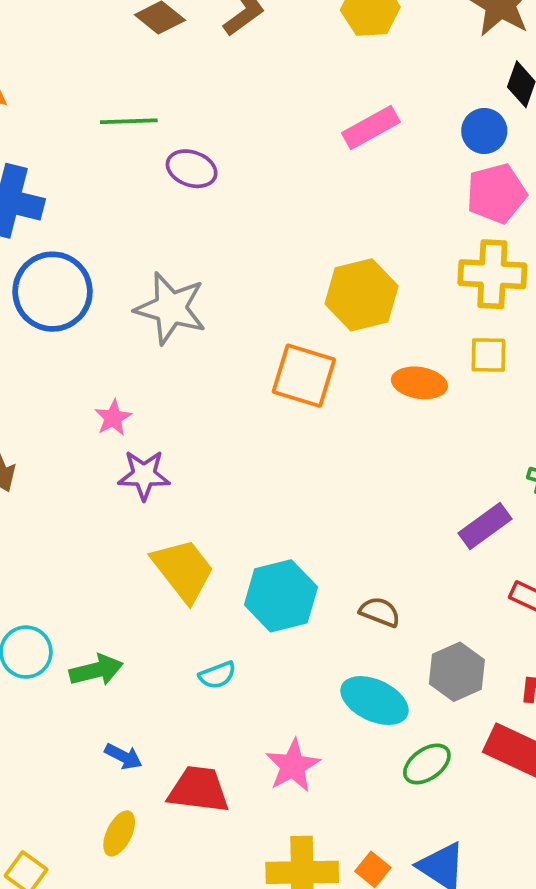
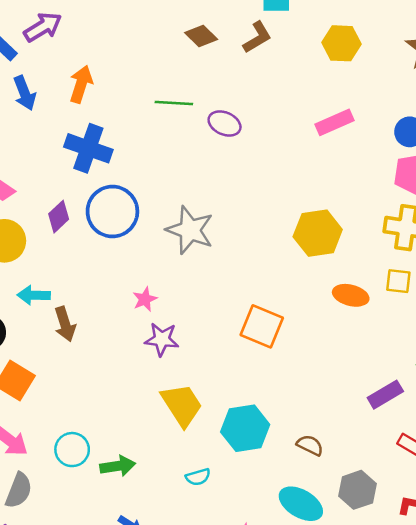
purple ellipse: (192, 169) -> (225, 123), moved
orange square: (304, 376) -> (262, 326), moved

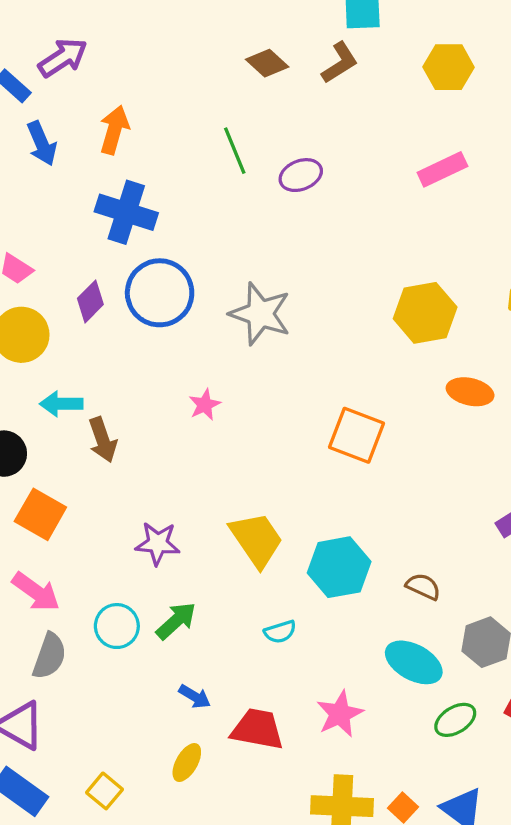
green line: (174, 103) -> (235, 151), turned 66
purple ellipse: (225, 123) -> (301, 175), turned -44
purple star: (162, 339) -> (158, 543), moved
cyan circle: (72, 450) -> (117, 626), moved
green arrow: (118, 466) -> (176, 621), turned -32

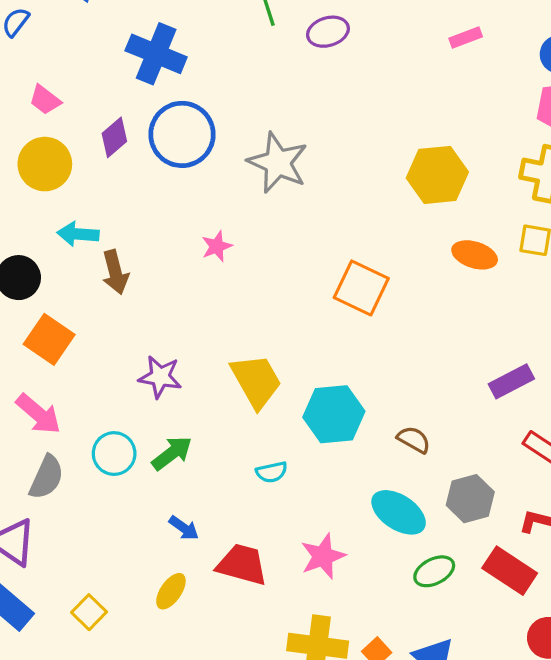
pink rectangle: (442, 169) -> (466, 37), size x0.7

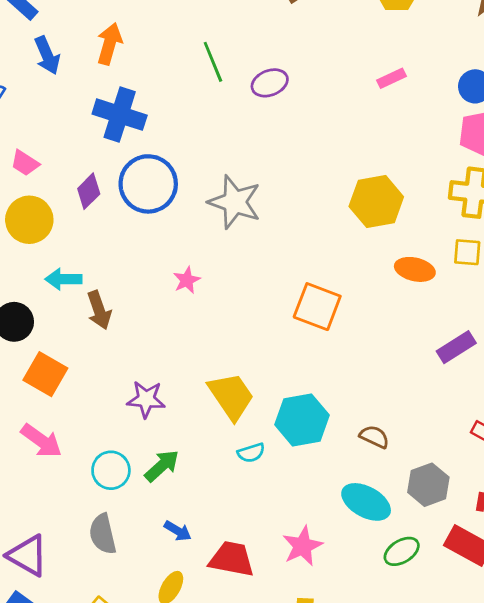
purple rectangle: (511, 381) -> (456, 347), moved
cyan semicircle: (272, 472) -> (251, 453), moved
gray semicircle: (46, 477) -> (103, 534), moved, turned 147

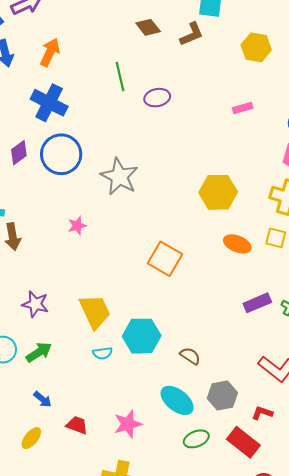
red trapezoid: (232, 559) -> (77, 425), size x0.7

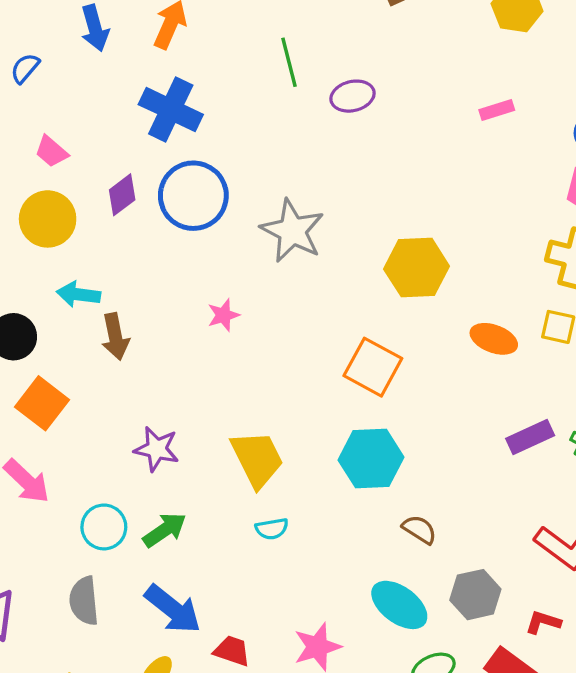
yellow hexagon: (218, 192) -> (417, 268), moved
cyan hexagon: (142, 336) -> (371, 459), moved
blue arrow: (43, 399) -> (173, 609), size x1.8

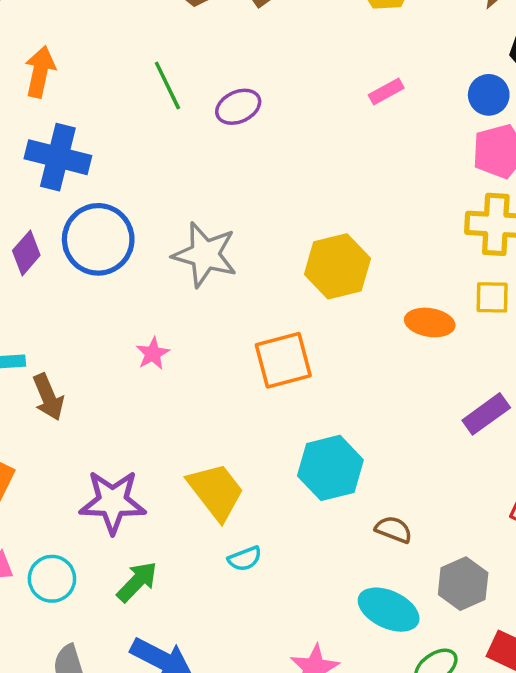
orange square: (373, 367) -> (283, 360), moved, turned -32
purple star: (157, 449) -> (113, 502), size x1.4
cyan circle: (104, 527) -> (52, 579), moved

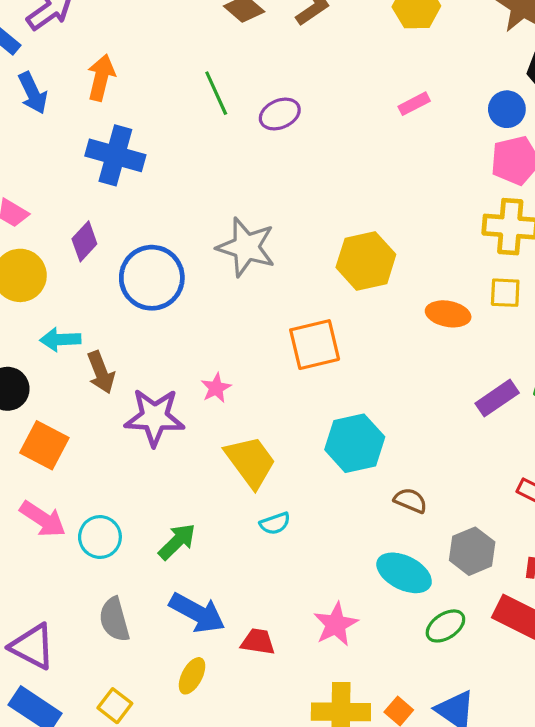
blue circle: (98, 239) -> (152, 278), moved
pink star: (153, 354) -> (216, 388), moved
purple star: (113, 502) -> (155, 417), moved

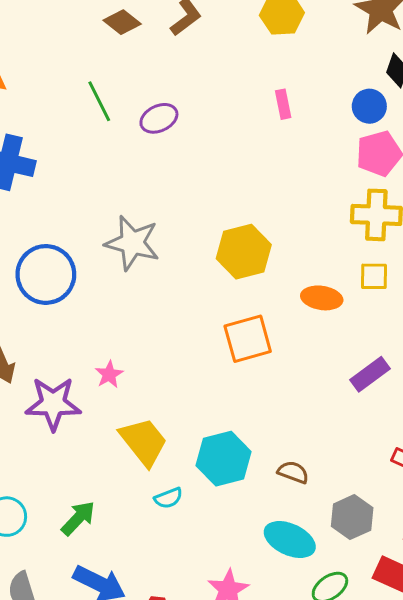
pink rectangle: (414, 104) -> (283, 104), turned -72
orange square: (315, 345) -> (248, 339), moved
cyan hexagon: (355, 443) -> (224, 459), moved

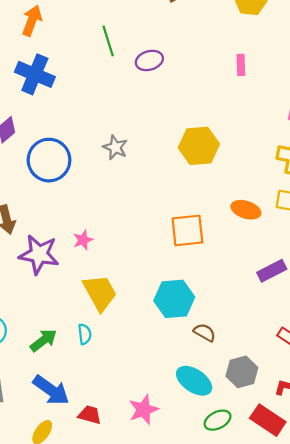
gray star: (132, 243) -> (115, 147), size x0.6
yellow hexagon: (244, 252) -> (199, 146), moved
cyan hexagon: (224, 459) -> (174, 299), moved
cyan semicircle: (168, 498) -> (85, 334), moved, turned -84

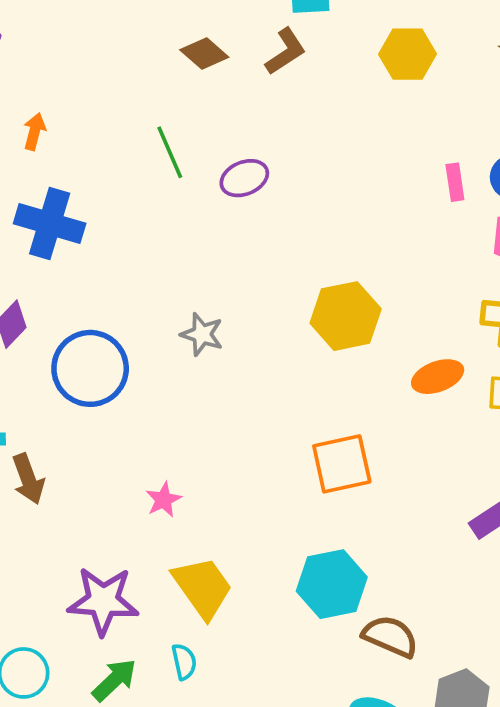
orange arrow: (32, 21) -> (34, 132), size x0.7
pink rectangle: (241, 65) -> (455, 182), moved
orange ellipse: (246, 210) -> (438, 377), moved, turned -32
purple star: (39, 254) -> (103, 601), moved
brown semicircle: (205, 332) -> (390, 636), size x1.4

